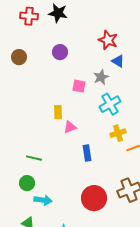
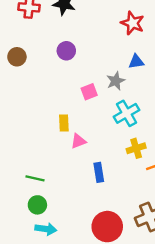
red star: (108, 40) -> (133, 23), moved
blue triangle: (118, 61) -> (136, 62), turned -40
pink square: (79, 86) -> (89, 92), turned -32
green circle: (27, 183) -> (37, 205), moved

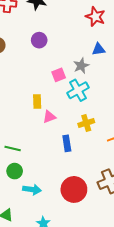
cyan cross: (126, 113) -> (78, 90), moved
yellow cross: (136, 148) -> (86, 123), moved
cyan arrow: (46, 229) -> (32, 189), moved

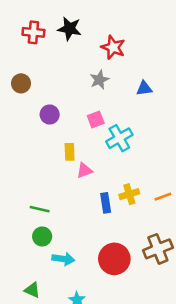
red star: (95, 17) -> (113, 47), moved
purple circle: (39, 40) -> (50, 115), moved
gray star: (81, 66) -> (99, 80), moved
yellow cross: (86, 123) -> (129, 194), moved

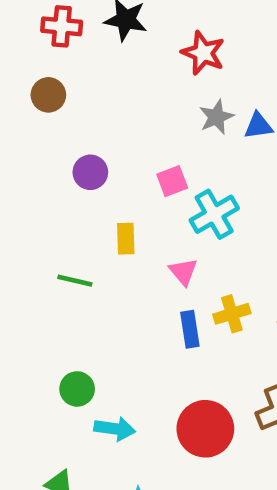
gray star: (99, 80) -> (216, 117), moved
brown circle: (21, 83) -> (48, 95), moved
pink triangle: (84, 171) -> (183, 272), moved, turned -49
green line: (40, 209) -> (75, 281), moved

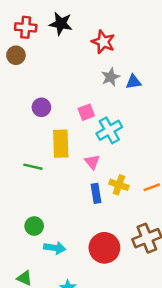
brown circle: (48, 95) -> (16, 55), moved
yellow rectangle: (126, 239) -> (61, 144), size x1.6
yellow cross: (232, 314) -> (119, 185), turned 36

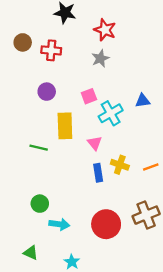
red cross: (26, 27) -> (51, 50), moved
gray star: (110, 77) -> (100, 58), moved
blue triangle: (133, 82) -> (143, 101), moved

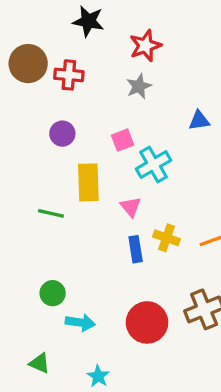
red star: (105, 30) -> (145, 46), turned 30
brown circle: (23, 42) -> (28, 64), size x1.5
blue triangle: (143, 101) -> (199, 121), moved

